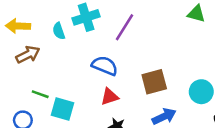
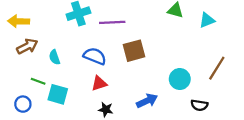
purple line: (124, 27) -> (112, 22), turned 55
cyan semicircle: (59, 31) -> (54, 57), moved
brown square: (154, 82) -> (134, 51), moved

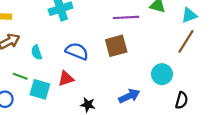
purple line: (112, 22) -> (126, 17), moved
brown line: (217, 68) -> (186, 41), moved
red triangle: (99, 83) -> (66, 79), moved
black semicircle: (199, 105) -> (182, 100), turned -84

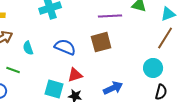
cyan circle: (162, 74) -> (153, 68), moved
red triangle: (66, 79) -> (75, 75), moved
cyan square: (40, 89) -> (54, 89), moved

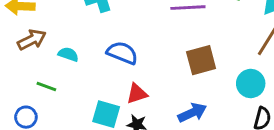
brown square: (101, 42) -> (201, 60), moved
cyan semicircle: (28, 48) -> (68, 54), turned 128

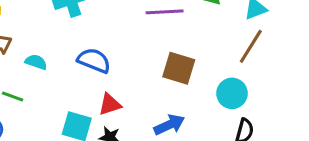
brown square: (201, 60) -> (179, 68), turned 32

